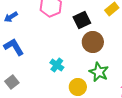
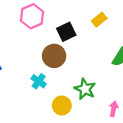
brown circle: (93, 42) -> (54, 56), moved

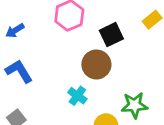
green star: (85, 89) -> (134, 105), turned -30

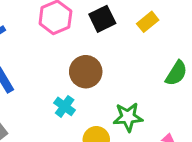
black square: (111, 35) -> (102, 19), moved

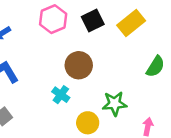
yellow rectangle: (148, 22) -> (131, 23), size x1.5

